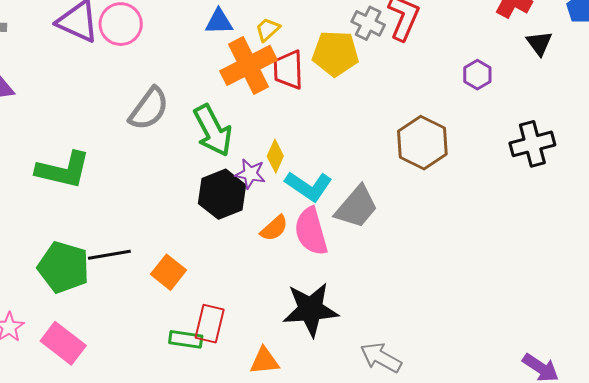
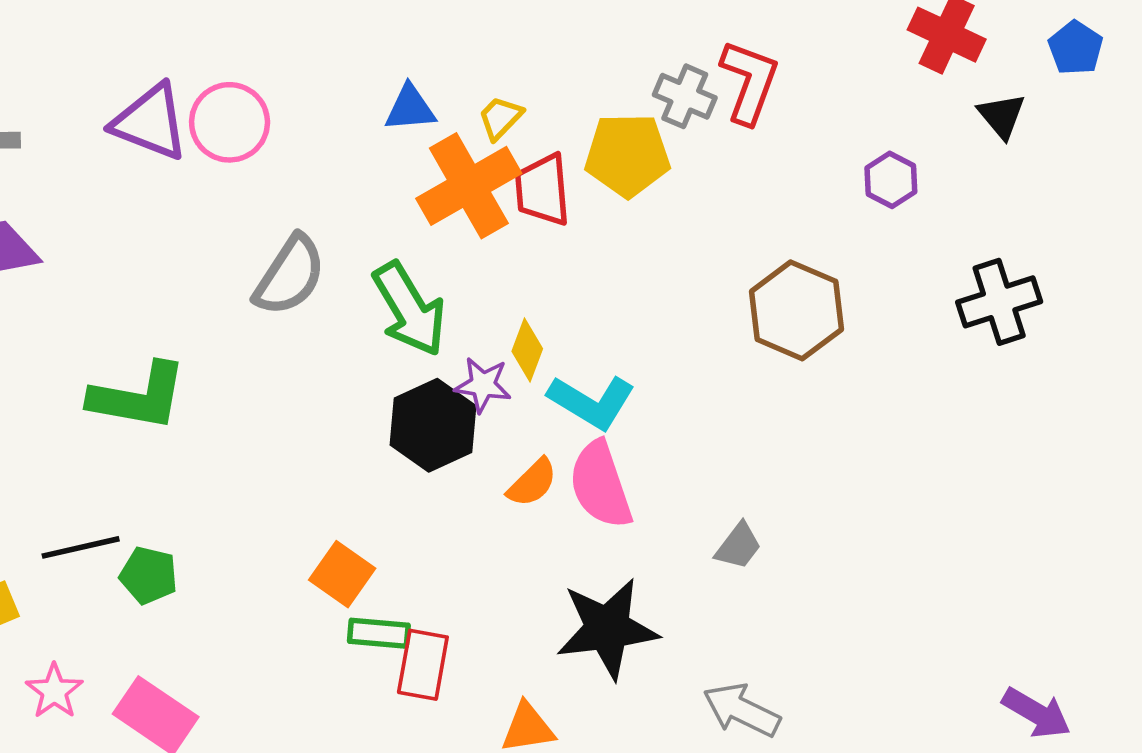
gray trapezoid: (357, 207) -> (738, 546), moved, size x0.6
black line: (109, 255) -> (81, 547), moved
green pentagon: (64, 267) -> (149, 575), size x0.6
green rectangle: (186, 339) -> (379, 633), moved

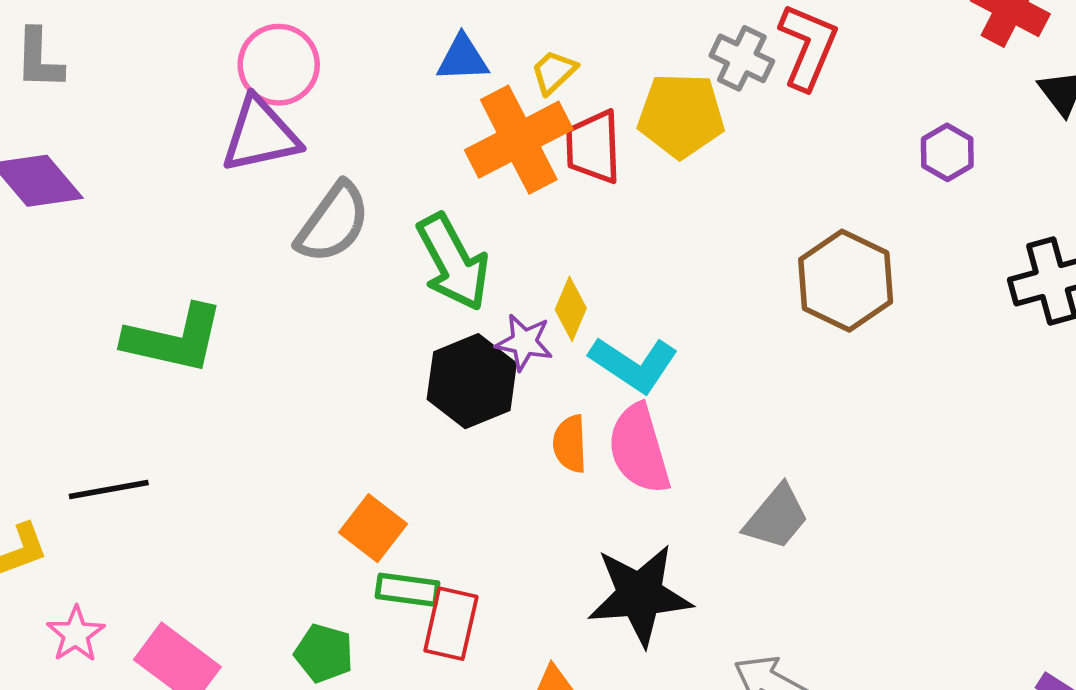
purple triangle: (150, 122) -> (260, 135), moved, turned -36
orange semicircle: (532, 483) -> (570, 444), turned 130
gray trapezoid: (738, 546) -> (776, 517), size x1.4
green pentagon: (149, 575) -> (324, 653), moved

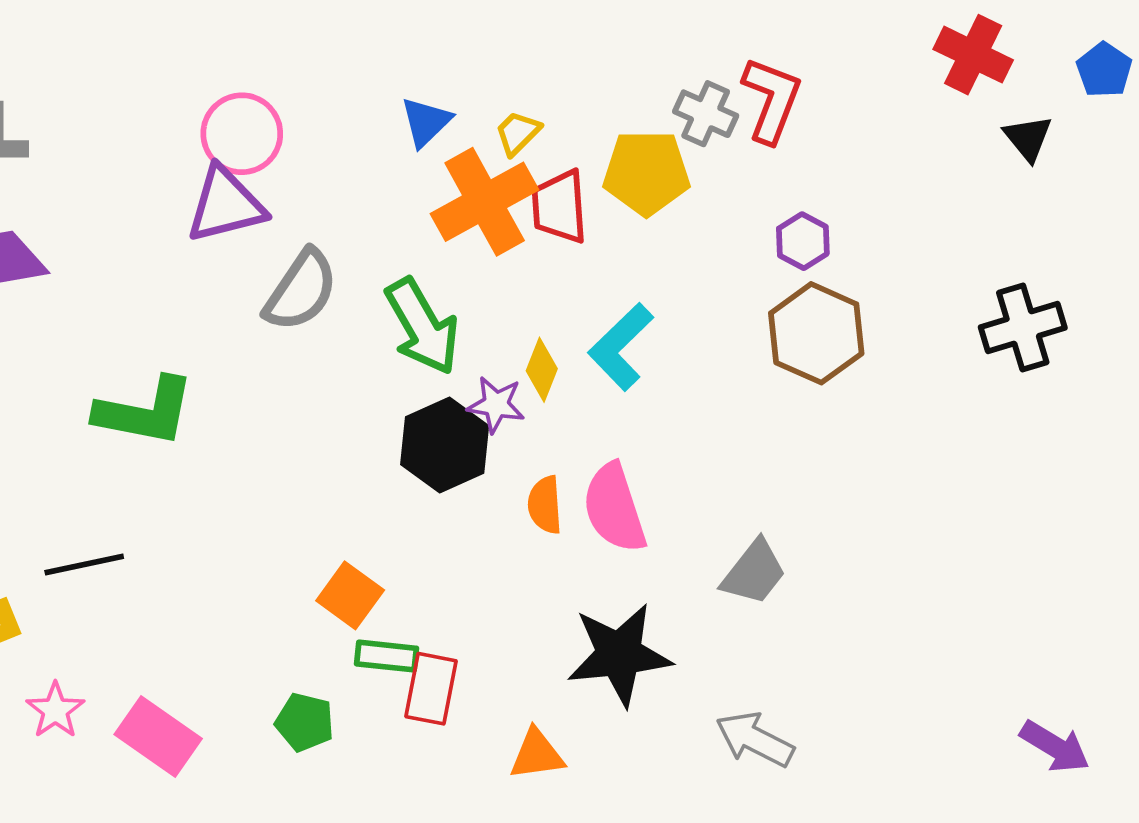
blue triangle: (463, 58) -> (426, 122), turned -40
purple hexagon: (947, 152) -> (803, 241), moved
cyan L-shape: (634, 364) -> (621, 347), moved, turned 104

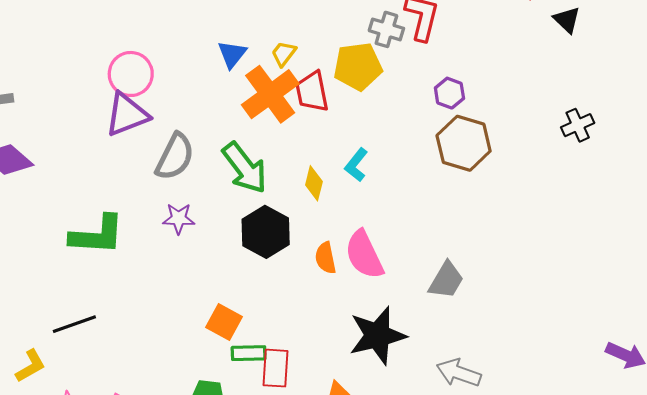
black cross: (1023, 328) -> (578, 125), size x0.7
cyan L-shape: (621, 347) -> (356, 165), size x0.7
purple star: (496, 405) -> (179, 218), moved

